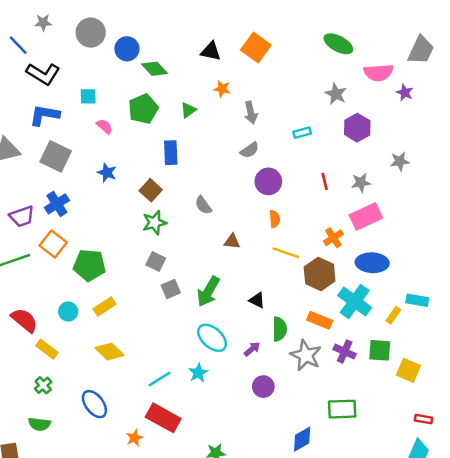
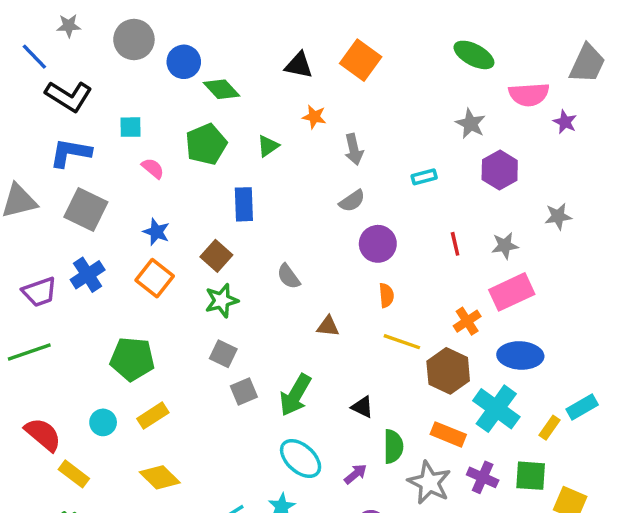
orange square: (53, 244) -> (155, 278), moved
cyan rectangle: (417, 300) -> (582, 407), turned -40

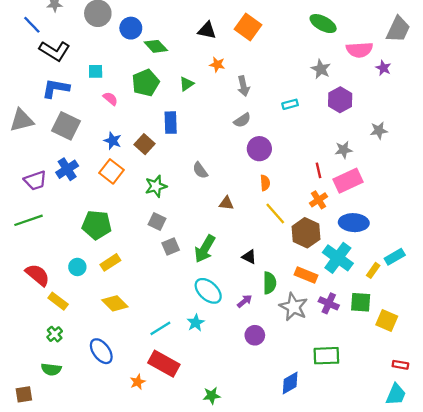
red line: (455, 244) -> (319, 170), moved
brown square: (216, 256) -> (144, 144), moved
yellow line: (402, 342) -> (275, 214), turned 30

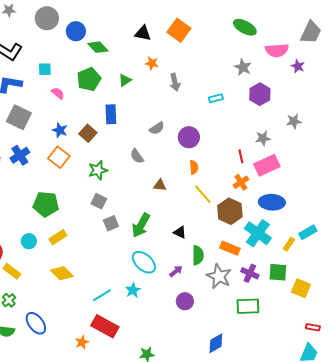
gray semicircle: (242, 120) -> (157, 128), moved
blue ellipse: (101, 351) -> (36, 323), moved
green rectangle: (326, 356) -> (248, 306), moved

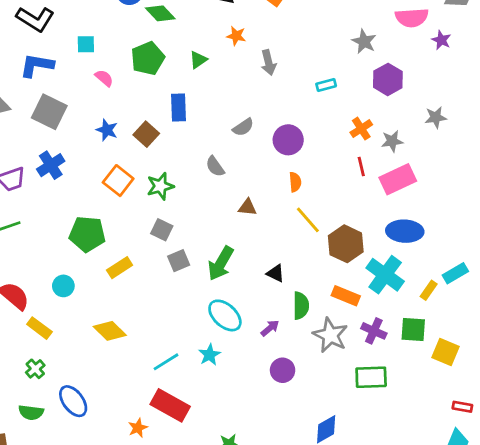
orange square: (59, 157) -> (118, 181), moved
orange cross: (241, 182) -> (361, 129), moved
yellow rectangle: (58, 237) -> (120, 268), moved

